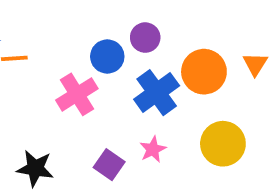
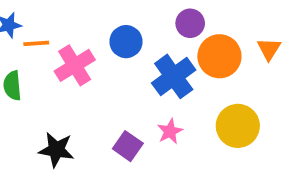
purple circle: (145, 38) -> (190, 23), moved
pink cross: (77, 94) -> (75, 65), moved

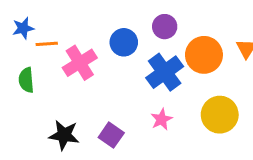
purple circle: (190, 23) -> (165, 27), moved
purple square: (128, 146) -> (111, 135), moved

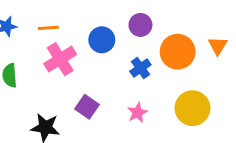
orange line: (47, 44) -> (48, 28), moved
blue cross: (165, 72) -> (140, 68), size x0.6
purple square: (111, 135) -> (87, 107), moved

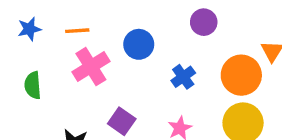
purple circle: (140, 25) -> (204, 22), moved
orange circle: (178, 52) -> (241, 75), moved

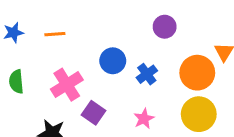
blue circle: (139, 44) -> (113, 61), moved
pink cross: (91, 67) -> (67, 85), moved

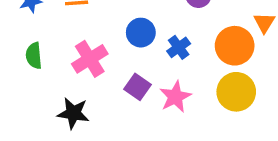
purple square: (93, 113) -> (138, 87), moved
pink star: (144, 119) -> (175, 97), size x1.4

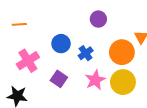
pink star: (175, 97) -> (95, 80), moved

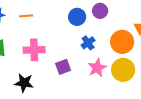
blue circle: (61, 44) -> (77, 17), moved
pink cross: (28, 61) -> (34, 50), turned 30
purple square: (59, 79) -> (63, 67), turned 35

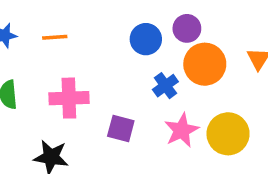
orange circle: (122, 42) -> (205, 64), moved
purple square: (63, 67) -> (121, 128), turned 35

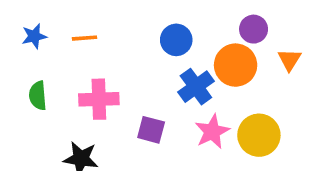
purple circle: (187, 28) -> (254, 29), moved
blue cross: (165, 86) -> (196, 87), size x1.4

